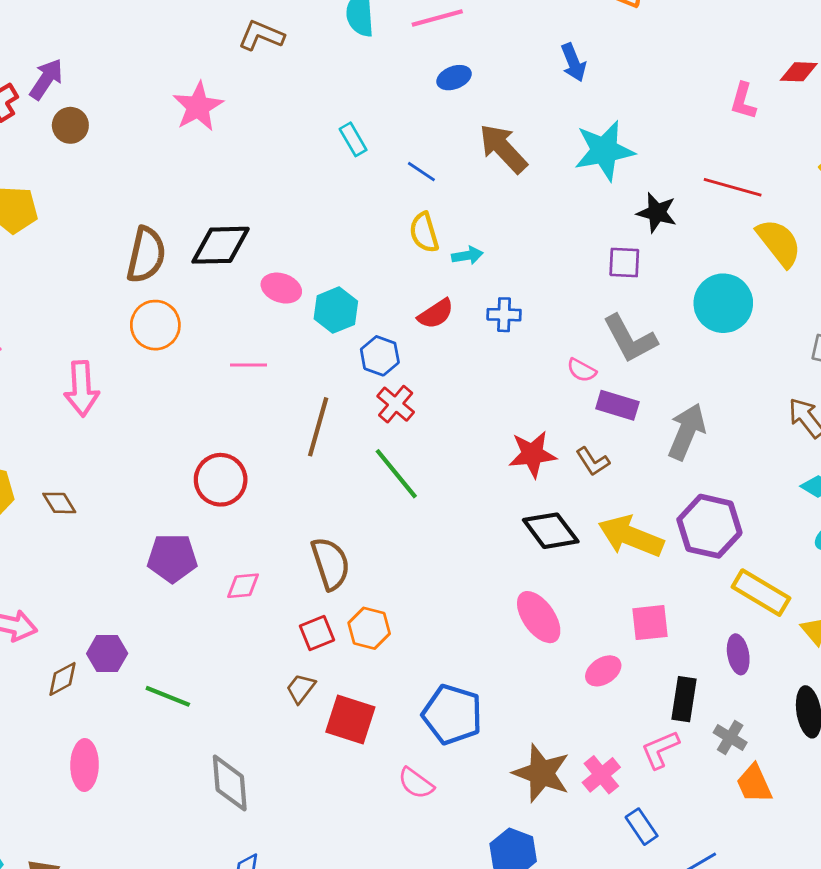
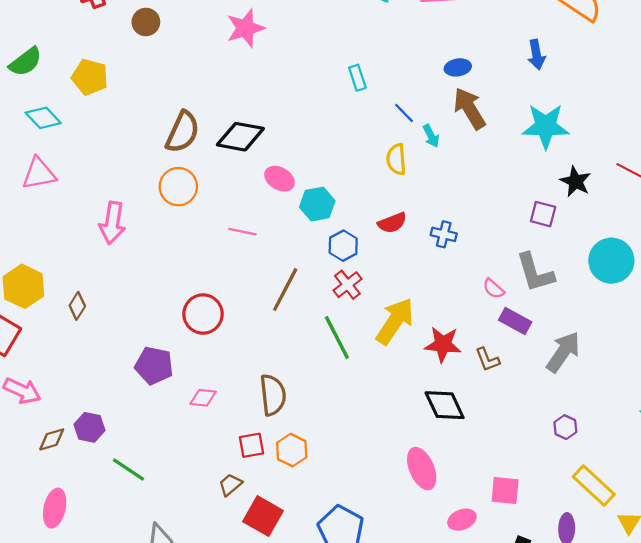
blue ellipse: (454, 78) -> (458, 67), moved
cyan arrow: (467, 255) -> (431, 136), moved, turned 60
brown diamond: (59, 503) -> (77, 306), turned 52
purple hexagon: (709, 526) -> (565, 427), size x0.5
yellow arrow: (631, 536) -> (395, 321), moved, turned 90

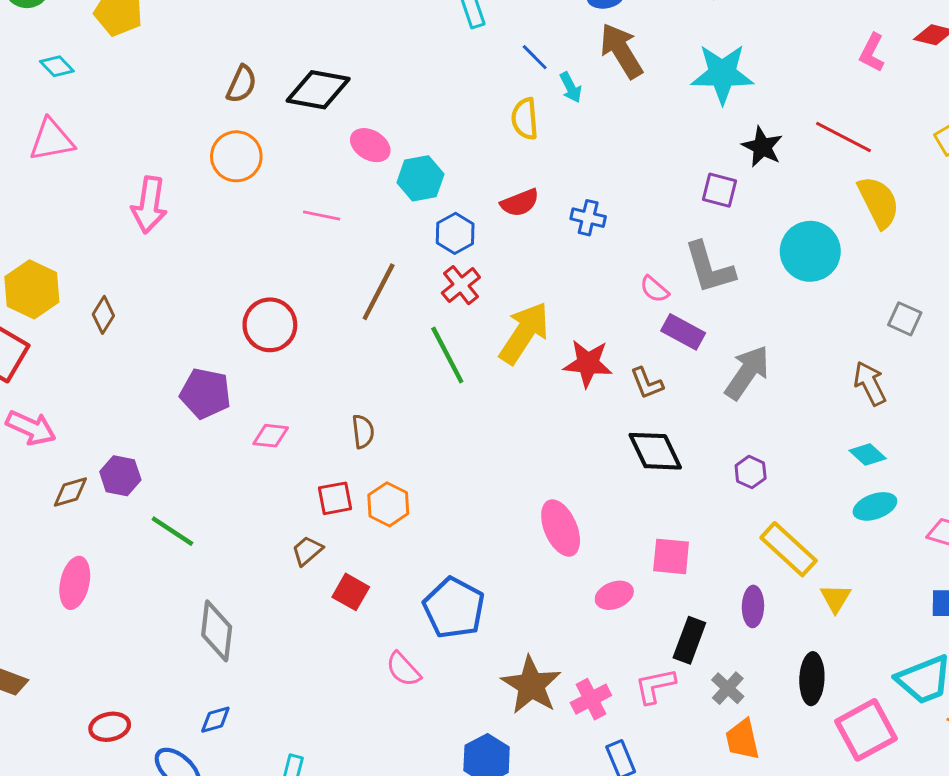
cyan diamond: (43, 118) -> (57, 66), size x0.7
brown semicircle: (183, 132) -> (242, 84), size x0.7
brown semicircle: (273, 395) -> (363, 431), size x0.6
black diamond: (445, 405) -> (655, 451), moved
red square: (263, 516) -> (351, 592), size x0.7

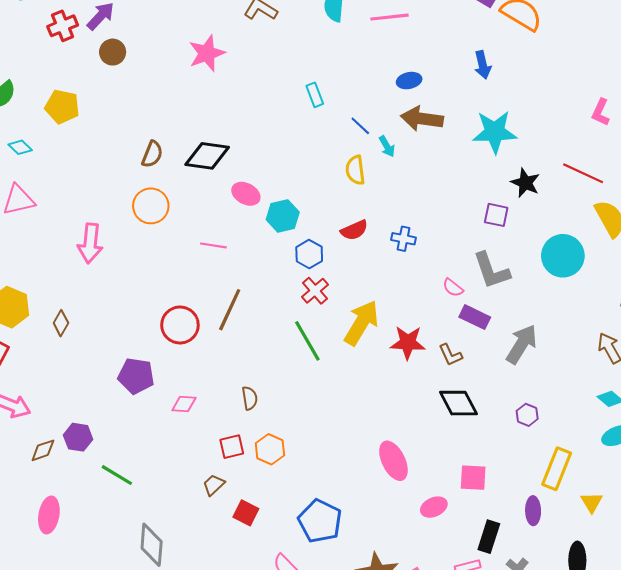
brown arrow: (621, 51) -> (422, 119), turned -48
brown line: (379, 292) -> (230, 310), moved
yellow rectangle: (789, 549) -> (557, 469), turned 72

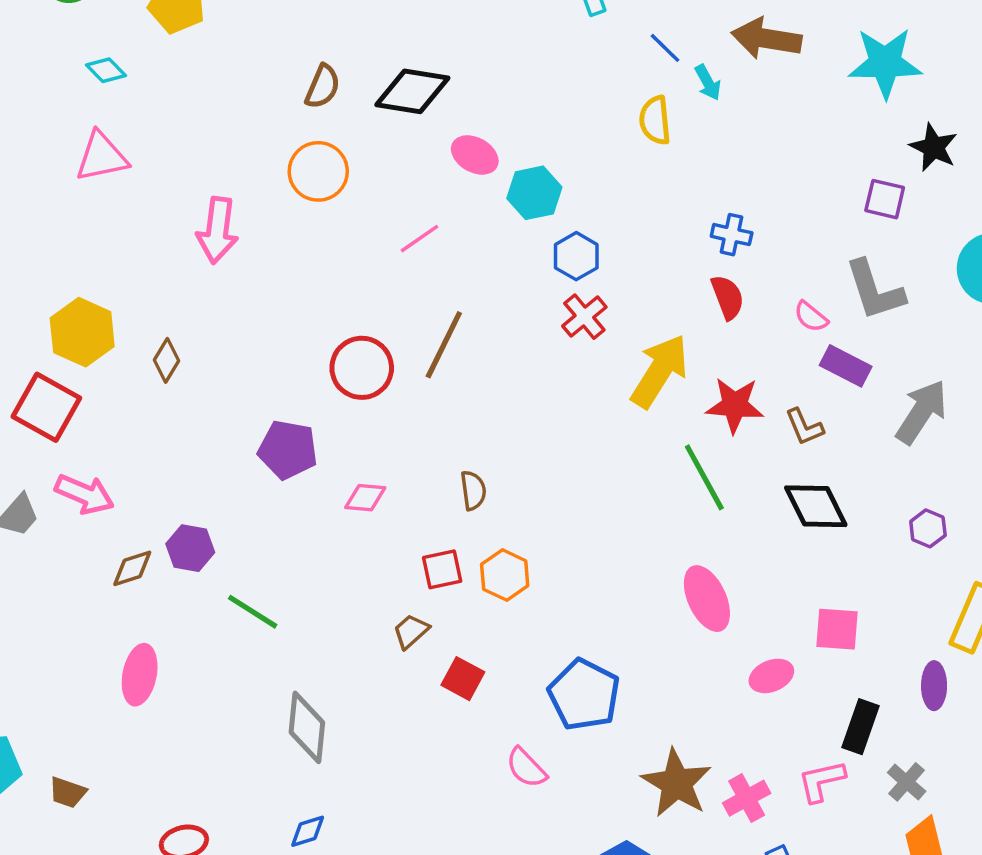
red semicircle: (354, 230) -> (728, 297), moved, turned -88
pink line: (213, 245) -> (419, 239), turned -45
green line: (307, 341) -> (704, 477), moved

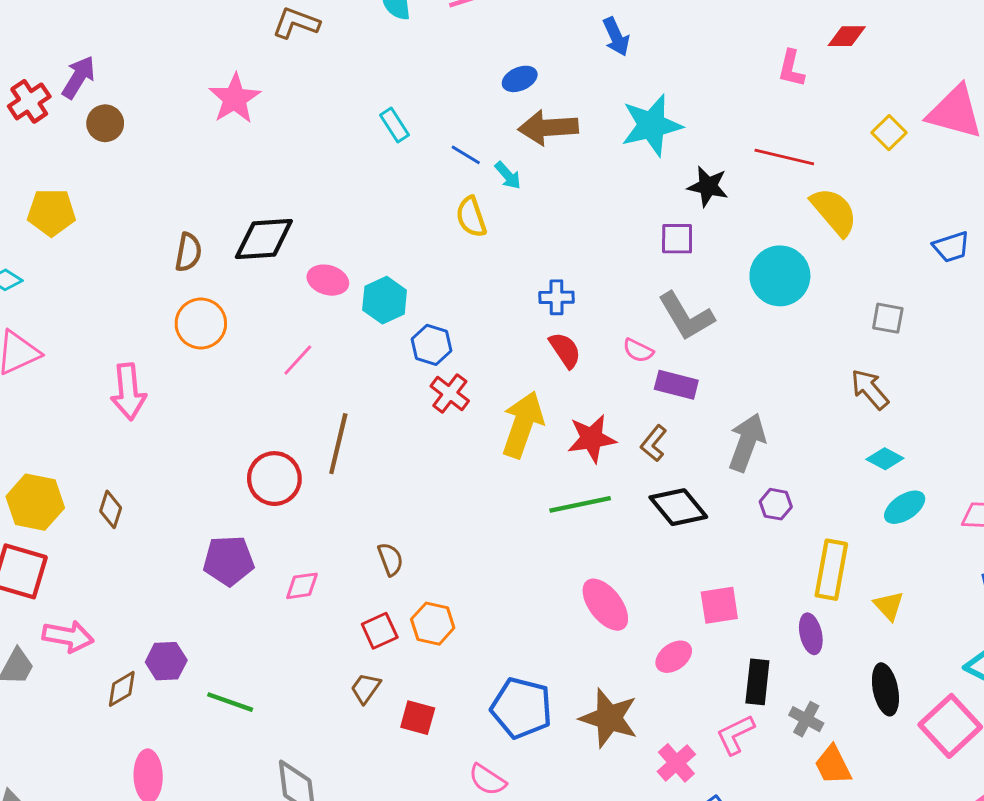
gray arrow: (921, 412) -> (747, 442), moved
brown L-shape: (804, 427) -> (654, 443), turned 75
green line: (704, 477) -> (580, 504), turned -60
brown star: (676, 783) -> (609, 718), moved

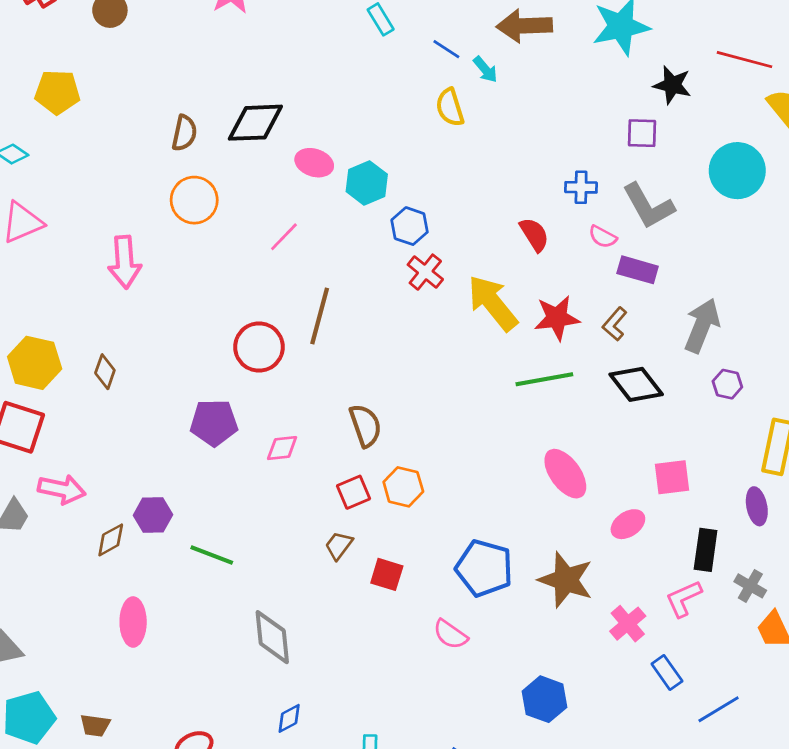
blue cross: (556, 297) -> (581, 187), moved
yellow arrow: (523, 425) -> (493, 303), turned -60
brown semicircle: (390, 559) -> (365, 426), size x1.4

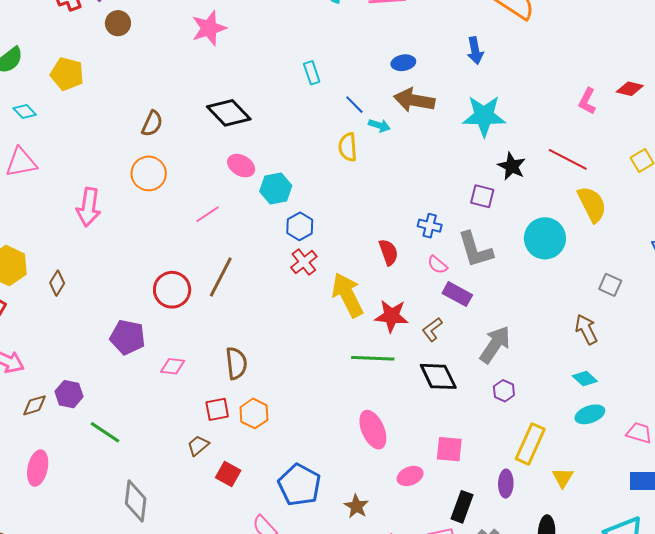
cyan arrow: (485, 69) -> (379, 125), turned -45
black diamond: (255, 123) -> (229, 113), moved, turned 36
brown star: (566, 580) -> (356, 506), size x0.6

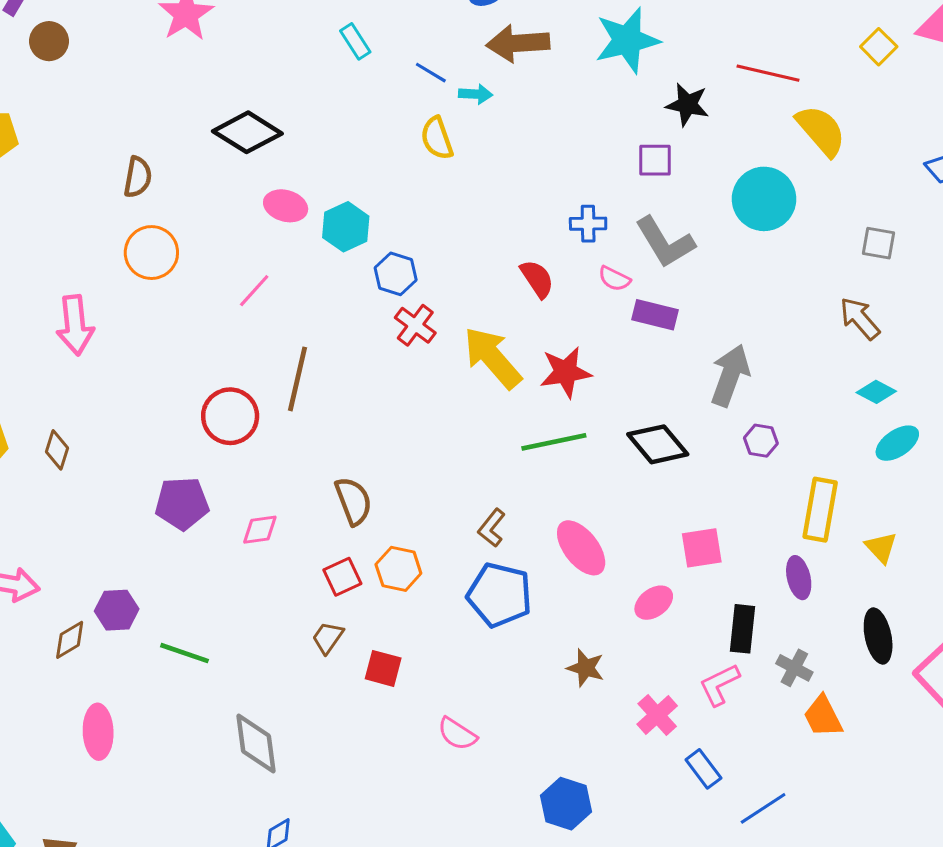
brown L-shape: (432, 330) -> (492, 528), moved
blue pentagon: (299, 485) -> (500, 595), moved

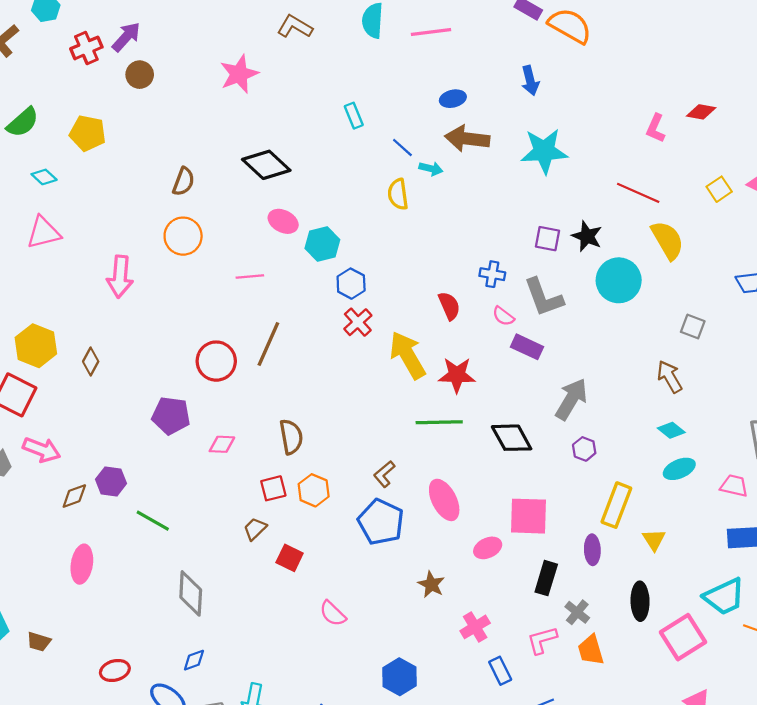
black star: (687, 105) -> (587, 236), moved
pink line: (254, 291) -> (250, 276), turned 32
pink square: (702, 548) -> (528, 516), size x1.4
pink L-shape: (719, 685) -> (542, 640), moved

